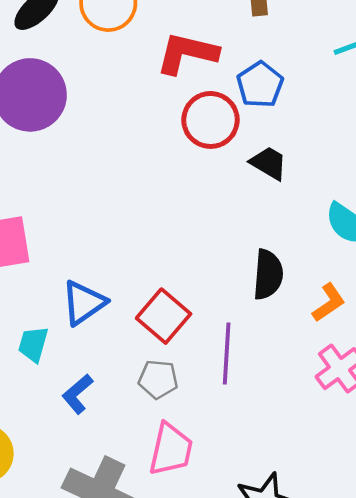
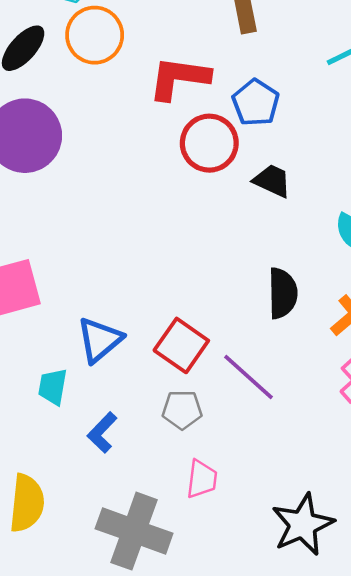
purple line: (227, 353) -> (249, 377), turned -46
pink trapezoid: (171, 449) -> (202, 479), size x0.7

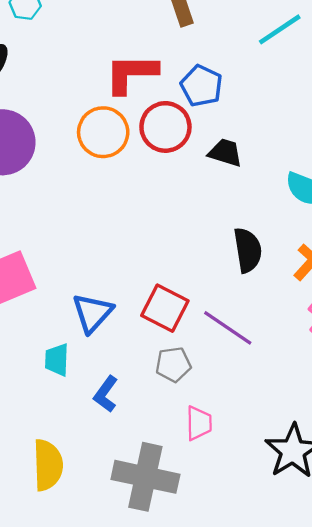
orange circle: (95, 35) -> (103, 132), moved

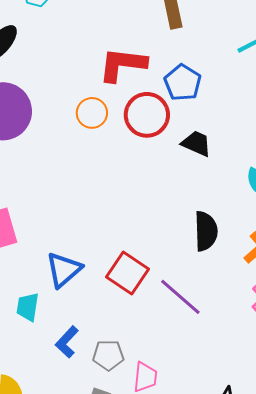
orange circle: (103, 132) -> (92, 113), size x0.7
gray pentagon: (173, 364) -> (108, 355), moved

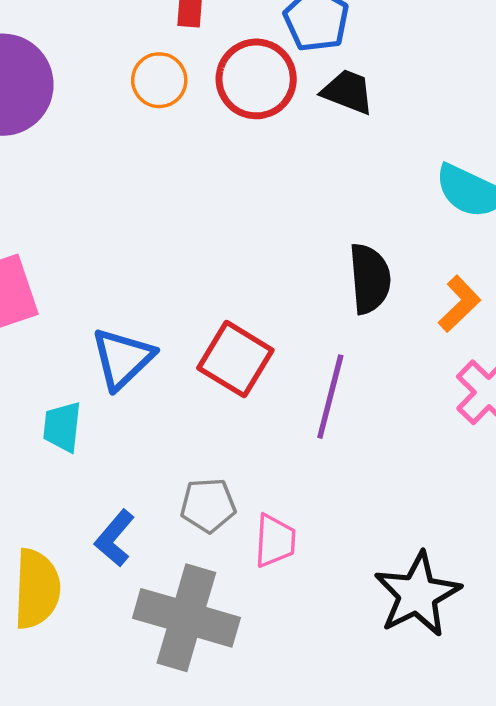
black trapezoid: (196, 143) -> (348, 92), moved
purple line: (180, 297) -> (330, 397), turned 66
blue L-shape: (67, 342) -> (115, 538), moved

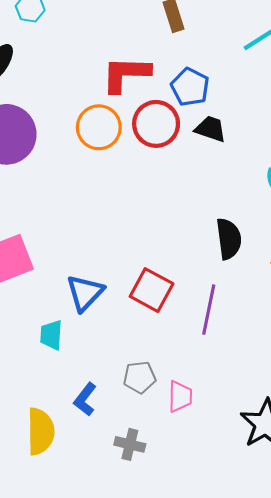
orange circle: (159, 80) -> (99, 127), size x1.4
gray cross: (186, 618) -> (130, 444), size x0.5

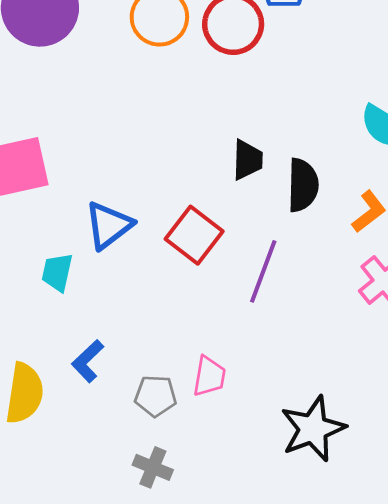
black trapezoid: (211, 129) -> (247, 160), moved, turned 64
gray pentagon: (140, 377) -> (156, 396), moved
gray cross: (130, 444) -> (153, 467), moved

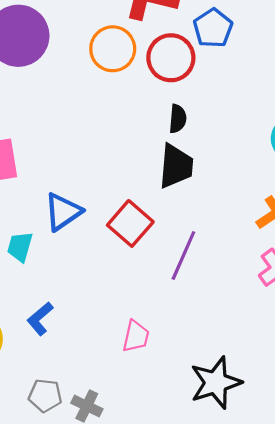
black trapezoid: (247, 160) -> (176, 166), size x1.4
black semicircle: (303, 185) -> (178, 119), moved, size x0.7
gray pentagon: (156, 396) -> (45, 396), moved

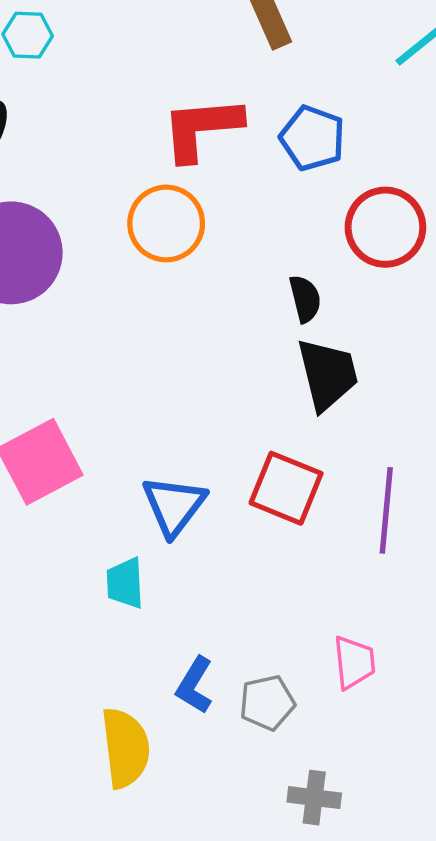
red circle: (171, 58) -> (385, 227), moved
gray pentagon: (45, 396) -> (267, 703), moved

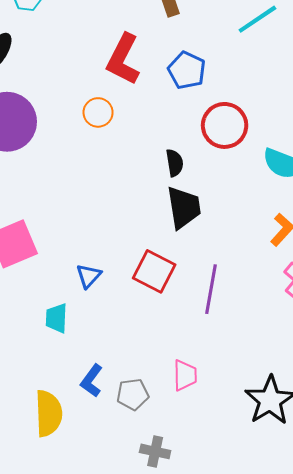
red L-shape: (202, 128) -> (123, 59), turned -63
orange circle: (166, 223) -> (98, 112), size x0.7
blue triangle: (174, 506) -> (89, 276), size x0.7

